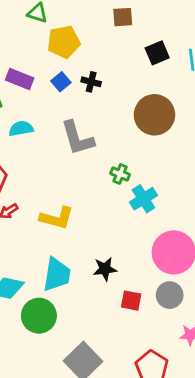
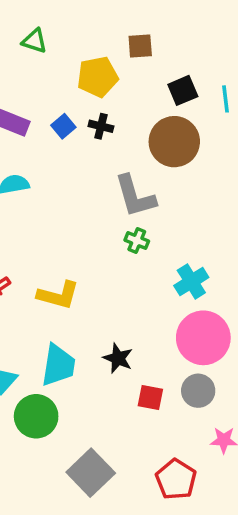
yellow pentagon: (64, 42) -> (98, 77), moved
brown circle: (154, 115) -> (174, 142), moved
gray L-shape: (77, 138) -> (135, 196), moved
cyan cross: (143, 199) -> (191, 282), moved
black star: (105, 269) -> (118, 358), turned 30

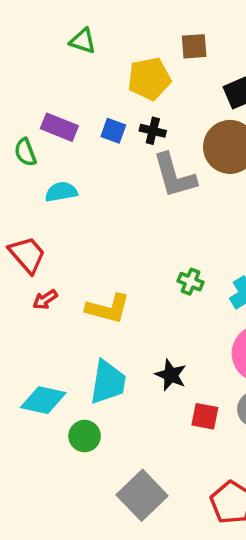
blue square: (63, 126) -> (113, 131), turned -30
gray L-shape: (135, 196) -> (174, 176), moved
green cross: (137, 241) -> (191, 282), moved
green circle: (36, 416) -> (85, 436), size x0.7

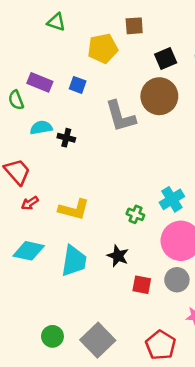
black cross: (153, 131) -> (66, 138), moved
green cross: (191, 282) -> (135, 214), moved
cyan diamond: (43, 400) -> (29, 251), moved
green circle: (85, 436) -> (52, 336), moved

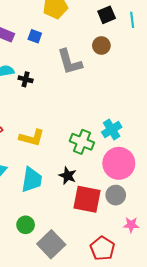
brown circle: (159, 96) -> (101, 46), size x0.6
green cross: (135, 214) -> (82, 142), size x1.6
red square: (142, 285) -> (87, 199), size x1.8
green circle: (52, 336) -> (26, 225), moved

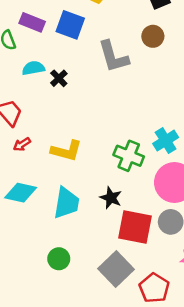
blue square: (35, 36) -> (70, 25), size x1.6
black cross: (26, 79) -> (59, 78), turned 32
gray square: (51, 244) -> (116, 269), moved

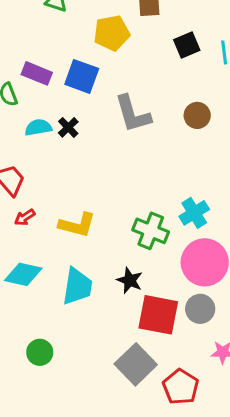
brown circle: (153, 36) -> (197, 115), moved
black cross: (59, 78) -> (68, 127), moved
green circle: (59, 259) -> (40, 352), moved

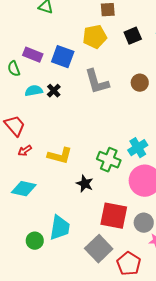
yellow pentagon: (112, 33) -> (95, 37), moved
black star: (130, 280) -> (85, 184), moved
cyan trapezoid: (77, 286) -> (60, 228), moved
gray circle: (200, 309) -> (144, 223), moved

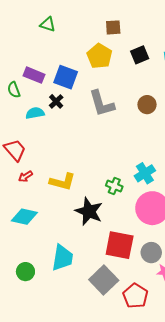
yellow pentagon: (95, 37) -> (99, 56), turned -30
black cross: (54, 91) -> (56, 101), moved
green cross: (109, 160) -> (114, 186), size x0.7
black star: (85, 184) -> (89, 211), size x1.5
green circle: (35, 241) -> (25, 272), moved

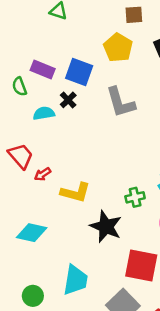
red arrow: (25, 176) -> (43, 174), moved
green cross: (114, 186) -> (135, 197), turned -35

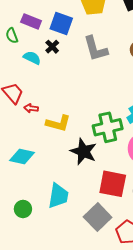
cyan semicircle: (44, 113) -> (32, 58), turned 36
red arrow: (43, 174) -> (31, 108), turned 40
green cross: (135, 197) -> (108, 127), size x1.8

